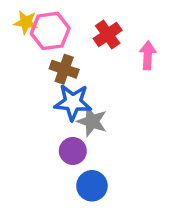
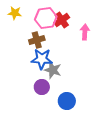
pink hexagon: (50, 31) -> (46, 18), moved
brown cross: (64, 69) -> (37, 40), turned -35
blue circle: (92, 186) -> (67, 101), moved

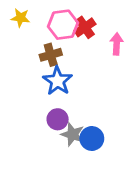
blue star: (42, 59) -> (58, 81), turned 30
gray star: (53, 70) -> (73, 134), moved

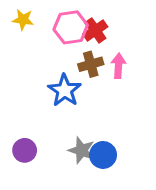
pink arrow: (117, 44) -> (118, 66), moved
brown cross: (51, 55) -> (91, 64), moved
purple circle: (58, 119) -> (25, 150), moved

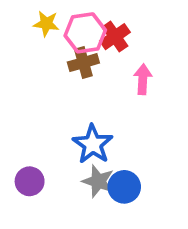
yellow star: (23, 20) -> (46, 24), moved
brown cross: (91, 64) -> (83, 63), moved
blue star: (65, 90) -> (93, 144), moved

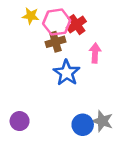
blue star: (93, 144) -> (67, 73), moved
gray star: (98, 181) -> (102, 121), moved

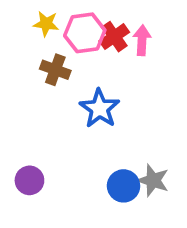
brown cross: (55, 42) -> (55, 70), moved, turned 36
pink arrow: (95, 53) -> (142, 40), moved

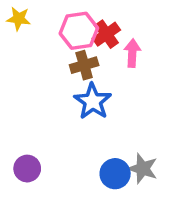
yellow star: (46, 24) -> (19, 19), moved
pink arrow: (142, 40) -> (132, 53), moved
brown cross: (55, 70) -> (84, 65), moved, turned -36

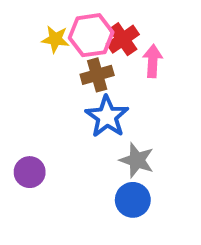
yellow star: (19, 19) -> (55, 39), moved
purple circle: (27, 169) -> (30, 172), moved
gray star: (143, 169) -> (137, 160), moved

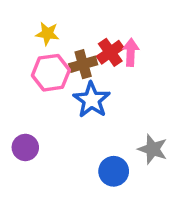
pink hexagon: (91, 35) -> (51, 73), moved
red cross: (123, 39) -> (110, 52), moved
gray star: (137, 160) -> (153, 149), moved

